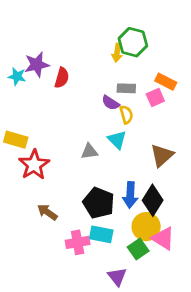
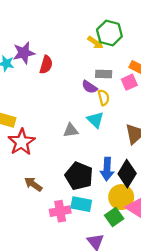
yellow arrow: (117, 53) -> (95, 42), turned -63

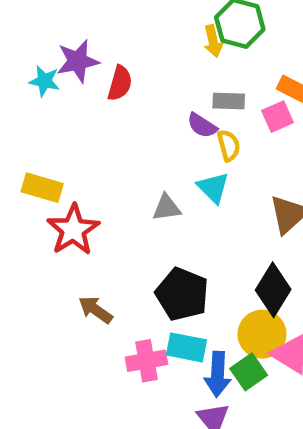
yellow arrow: (95, 42) -> (213, 41), turned 42
blue arrow: (107, 169) -> (218, 374), moved

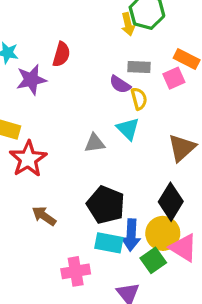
purple star: (78, 61) -> (31, 80), moved
pink cross: (147, 361) -> (76, 271), moved
blue arrow: (218, 374) -> (131, 235), moved

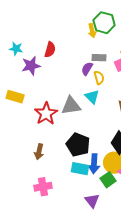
purple semicircle: (120, 84) -> (87, 69), turned 88
gray triangle: (95, 143) -> (71, 106), size x1.5
red star: (28, 159) -> (46, 114), moved
brown arrow: (44, 216) -> (39, 152), turned -112
pink cross: (76, 271) -> (43, 187), moved

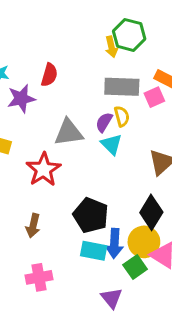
gray rectangle: (99, 58) -> (122, 87), size x1.6
purple semicircle: (87, 69) -> (104, 122), moved
gray triangle: (71, 106) -> (69, 133), moved

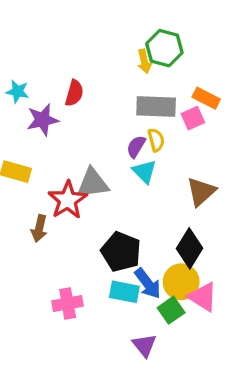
gray triangle: (69, 133) -> (93, 183), moved
brown arrow: (33, 226) -> (39, 228), moved
blue arrow: (114, 243) -> (148, 283), turned -40
pink cross: (39, 277) -> (68, 304), moved

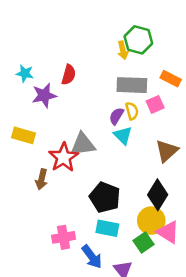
pink square: (193, 118) -> (155, 104), moved
blue arrow: (148, 283) -> (92, 257), moved

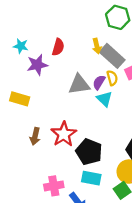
yellow arrow: (123, 50) -> (97, 46), moved
gray rectangle: (132, 85) -> (112, 56), turned 40
gray triangle: (83, 144) -> (79, 85), moved
red star: (64, 157) -> (64, 134), moved

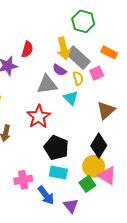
yellow arrow: (97, 46) -> (64, 48), size x1.5
purple semicircle: (99, 82) -> (59, 70), moved, turned -88
red star: (64, 134) -> (39, 117), moved

